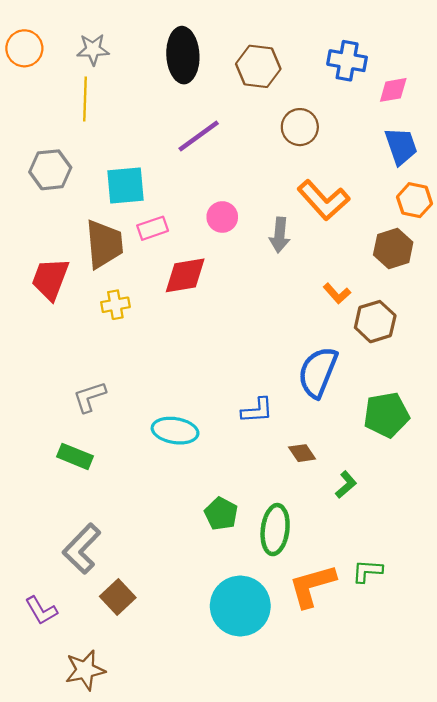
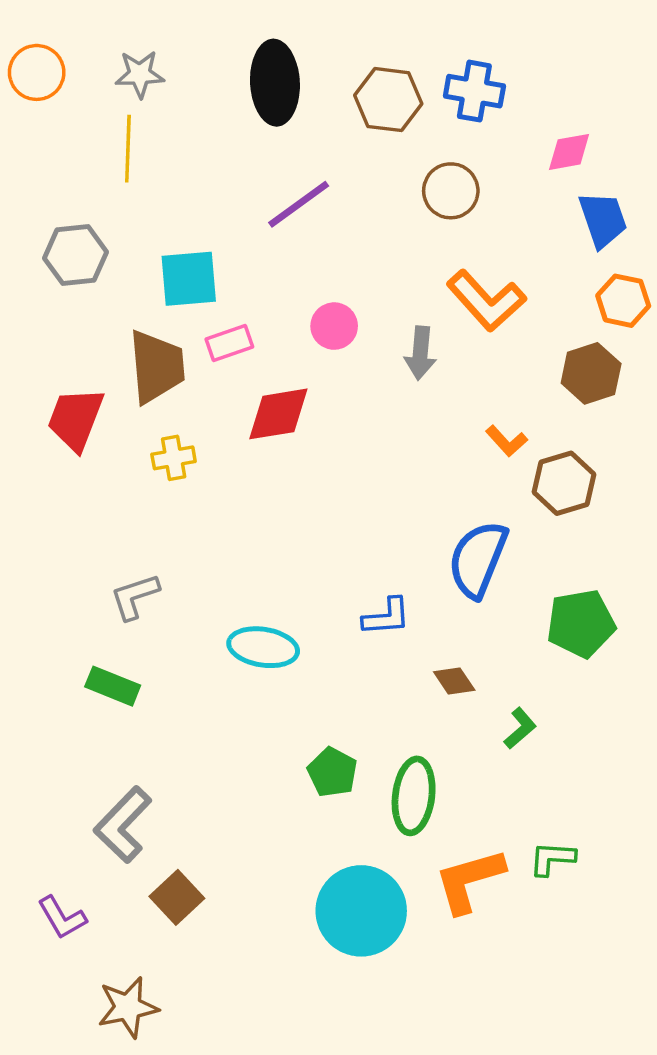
blue cross: (347, 61) -> (474, 91), moved
pink diamond: (393, 90) -> (569, 152), moved

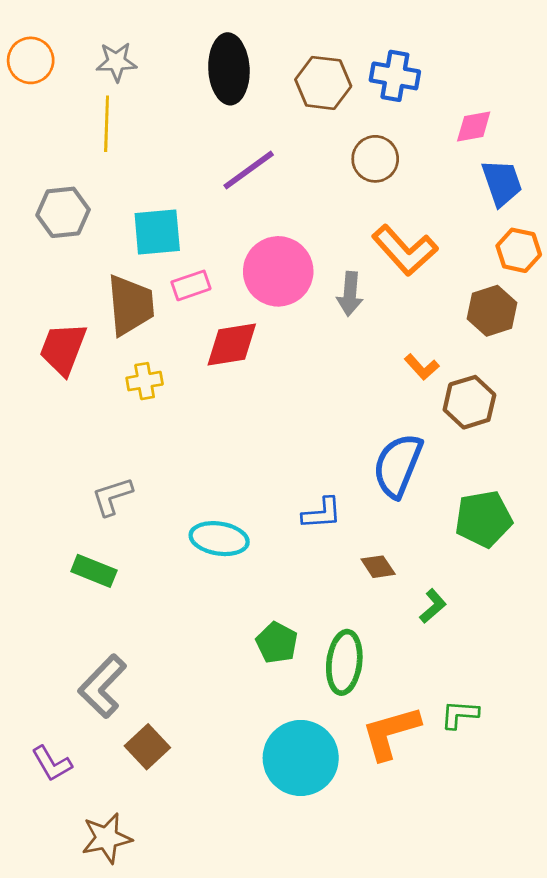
pink circle: (334, 326) -> (278, 271), size x1.8

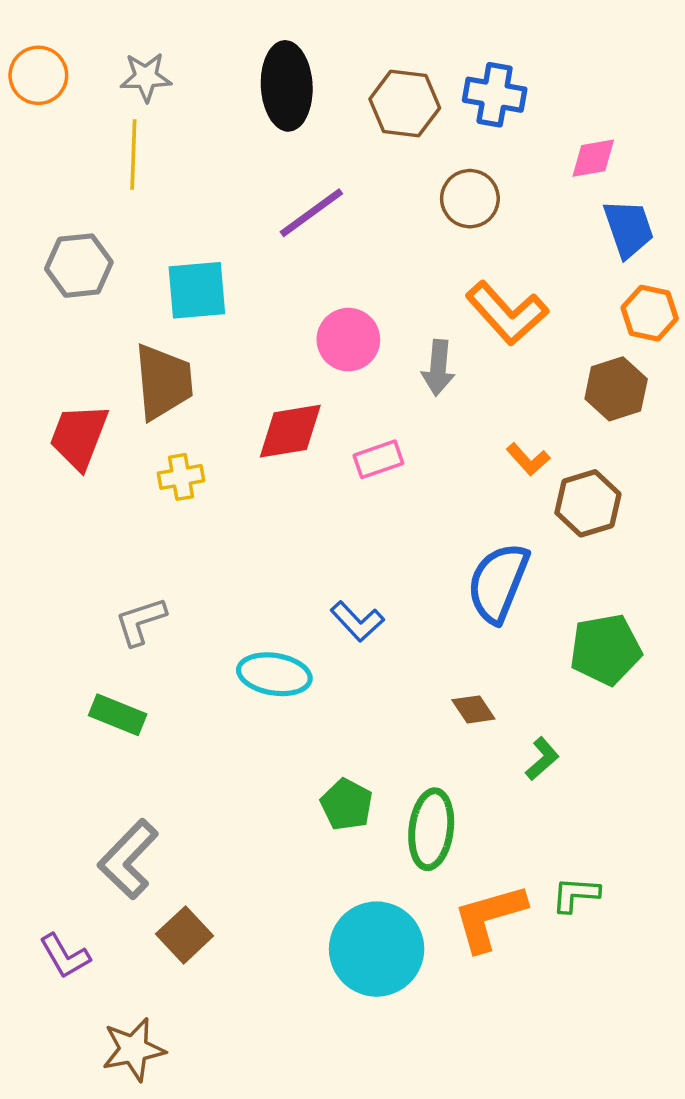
pink circle: (278, 271) -> (348, 340), size x0.7
pink rectangle: (191, 285) -> (378, 459), moved
blue L-shape: (322, 513) -> (357, 621), moved, turned 51

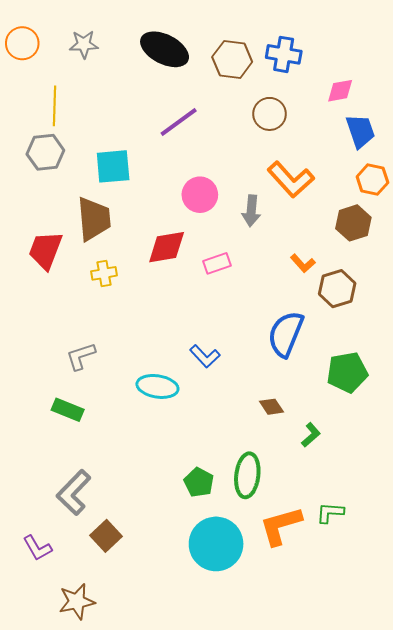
black ellipse: (287, 86) -> (165, 49), turned -60
yellow line: (133, 155) -> (55, 106), moved
green pentagon: (347, 805) -> (199, 482), moved

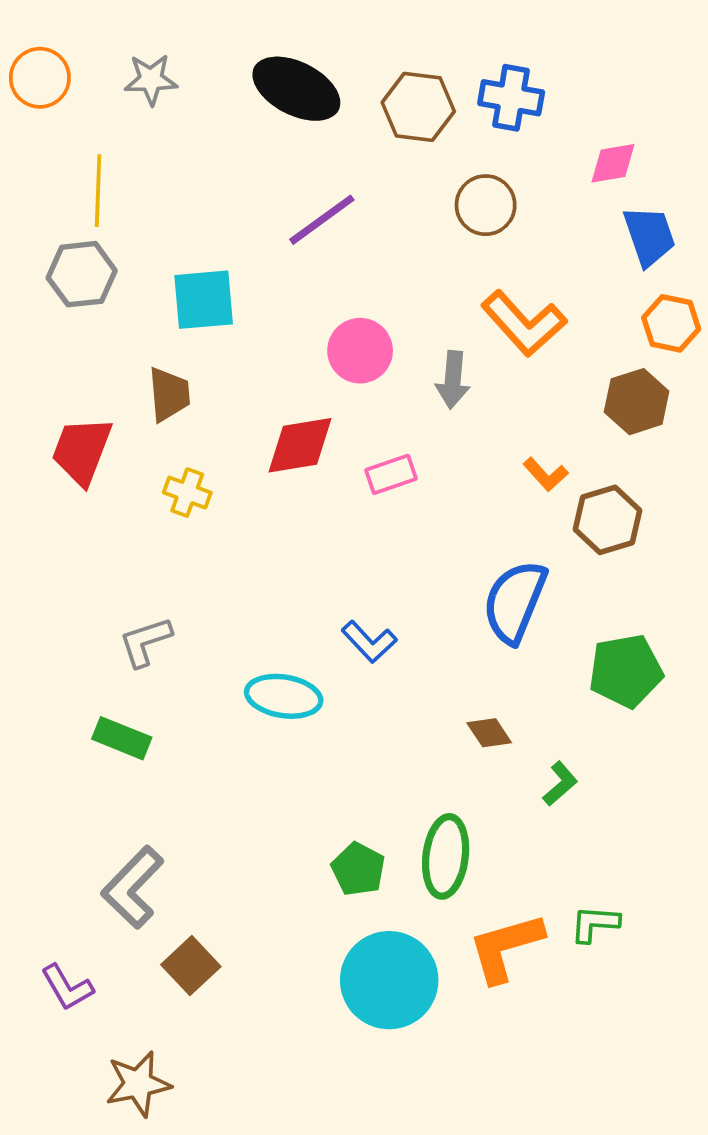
brown trapezoid: (94, 219) -> (169, 394), size x0.7
yellow cross: (104, 273) -> (187, 493), turned 30

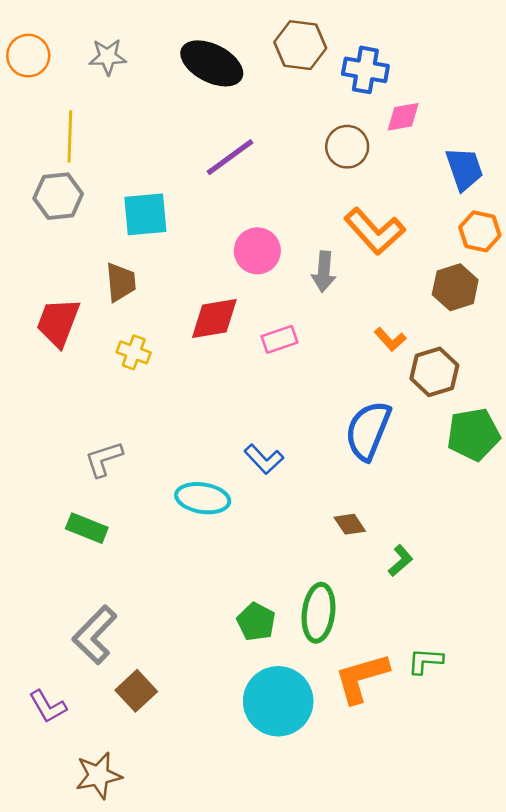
brown hexagon: (418, 107) -> (300, 45), moved
pink diamond: (613, 163) -> (403, 117), moved
green pentagon: (626, 671) -> (473, 434), moved

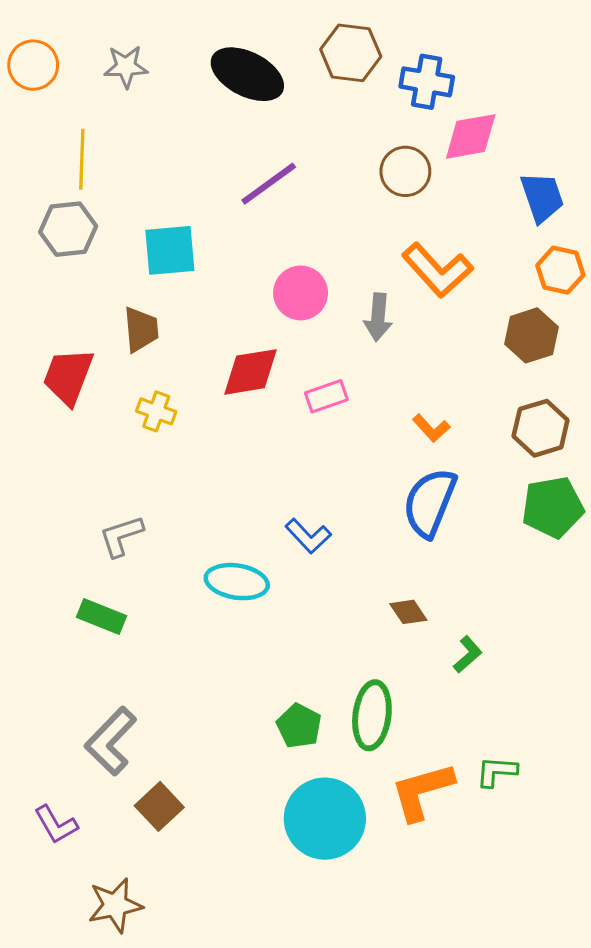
pink diamond: (403, 117) -> (471, 136), size x1.4
orange L-shape: (390, 339) -> (431, 428), moved
brown hexagon: (434, 372) -> (541, 428), moved

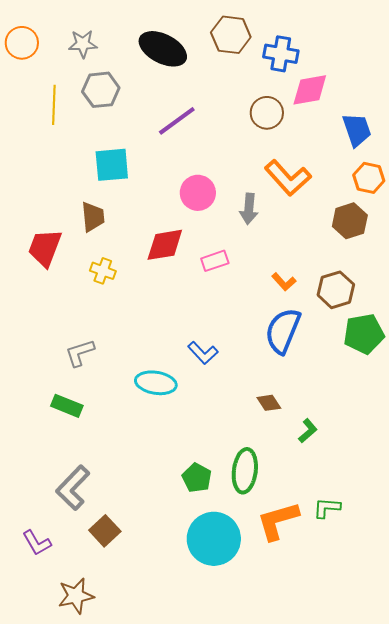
gray hexagon: (68, 229) -> (101, 90), moved
brown hexagon: (541, 428) -> (336, 290), moved

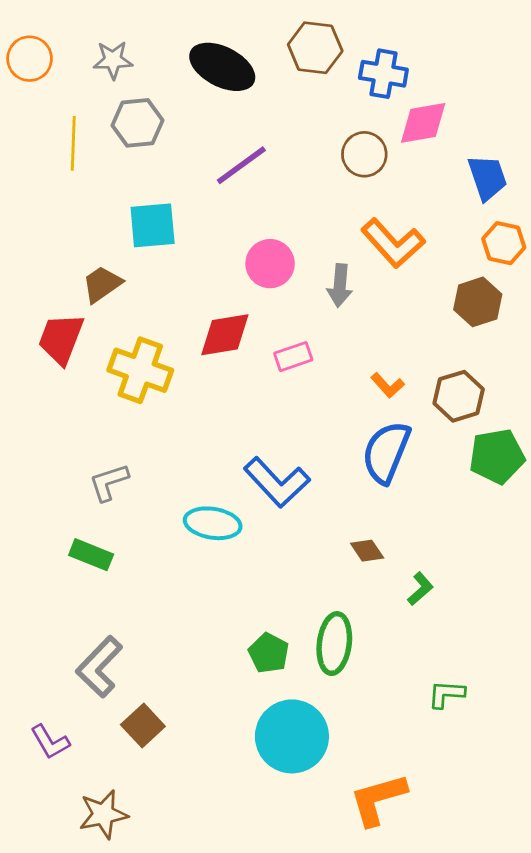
brown trapezoid: (93, 217) -> (102, 284), moved, turned -120
yellow cross: (103, 271) -> (140, 370), size x1.8
blue L-shape: (203, 353) -> (277, 482), size x1.6
orange L-shape: (278, 521) -> (378, 799), moved

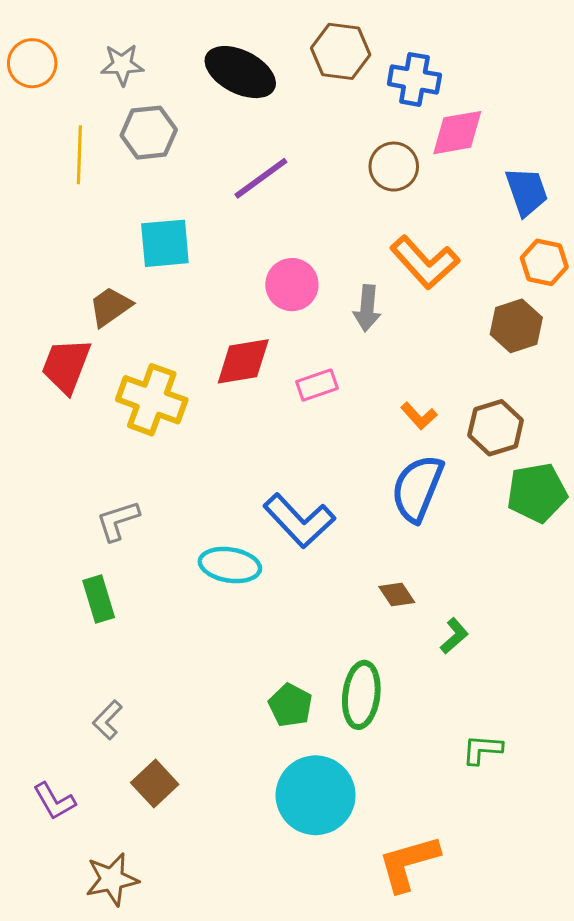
green rectangle: (91, 555) -> (99, 599), turned 51
gray L-shape: (99, 667) -> (107, 720), size x0.6

